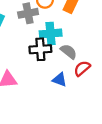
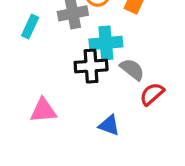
blue triangle: (60, 80) -> (109, 125), moved

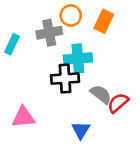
gray semicircle: (132, 69) -> (101, 94), moved
blue triangle: (109, 125) -> (81, 130), turned 42

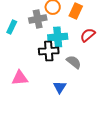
red semicircle: (118, 103) -> (88, 35), moved

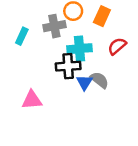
blue triangle: (60, 87) -> (84, 82), moved

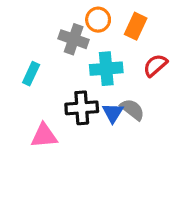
gray cross: (54, 26) -> (74, 39), turned 30
cyan rectangle: (22, 36) -> (31, 74), moved
black cross: (68, 66) -> (82, 108), moved

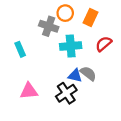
cyan rectangle: (31, 74) -> (20, 49), turned -48
black cross: (82, 108) -> (66, 93), moved, turned -30
blue triangle: (113, 113) -> (75, 76), turned -48

